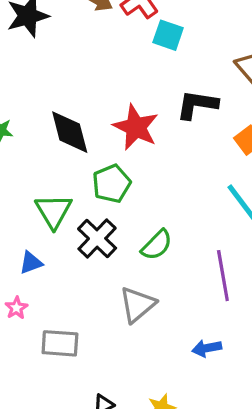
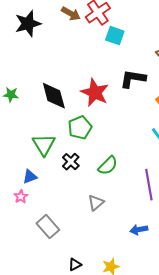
black cross: (97, 238) -> (71, 162), size x0.7
gray triangle: (137, 305) -> (96, 203), size x0.7
pink star: (16, 308) -> (21, 197), moved
gray rectangle: (60, 343) -> (48, 227), turned 45

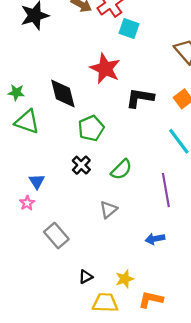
black L-shape: (133, 79) -> (140, 98), moved
red star: (95, 93) -> (105, 69), moved
green triangle: (44, 145) -> (27, 122), moved, turned -40
blue triangle: (30, 177) -> (37, 181), turned -42

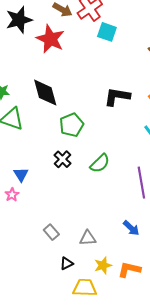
red star: (105, 69) -> (50, 39), moved
gray triangle: (108, 210) -> (88, 238), moved, turned 36
gray rectangle: (56, 236) -> (51, 232), moved, size x0.7
blue arrow: (155, 239) -> (131, 228), turned -126
orange L-shape: (151, 300) -> (129, 269), moved

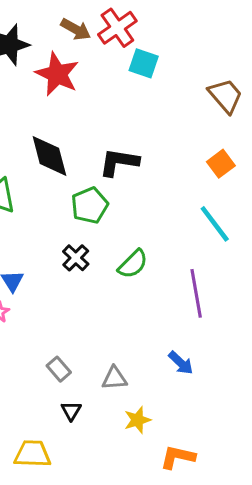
black L-shape: (117, 97) -> (119, 162), moved
black triangle: (67, 263) -> (71, 411), moved, turned -32
orange L-shape: (129, 269) -> (178, 457), moved
yellow trapezoid: (85, 288) -> (32, 454), moved

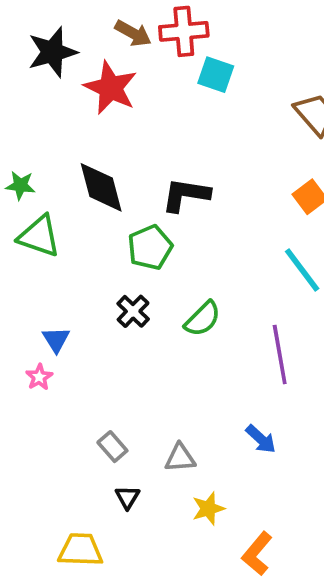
red cross: (117, 28) -> (184, 31), turned 30
orange L-shape: (178, 457) -> (257, 554), turned -63

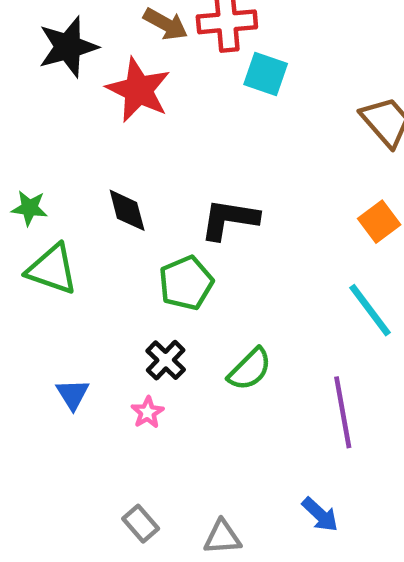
black diamond: (101, 187) -> (127, 210), size x0.7
pink star: (39, 377) -> (147, 412), moved

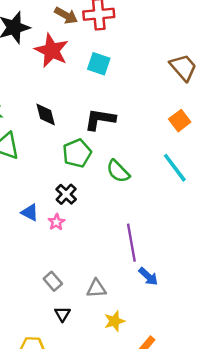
cyan square: (266, 74) -> (99, 64), moved
green semicircle: (250, 369) -> (118, 171), moved, turned 90
blue triangle: (73, 394) -> (30, 212), moved, turned -30
purple line: (343, 412) -> (131, 243), moved

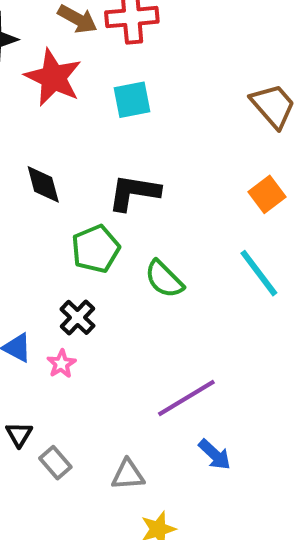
cyan square: (99, 64) -> (132, 100), turned -30
purple line: (131, 243) -> (186, 398), turned 69
black triangle: (62, 314) -> (19, 434), moved

